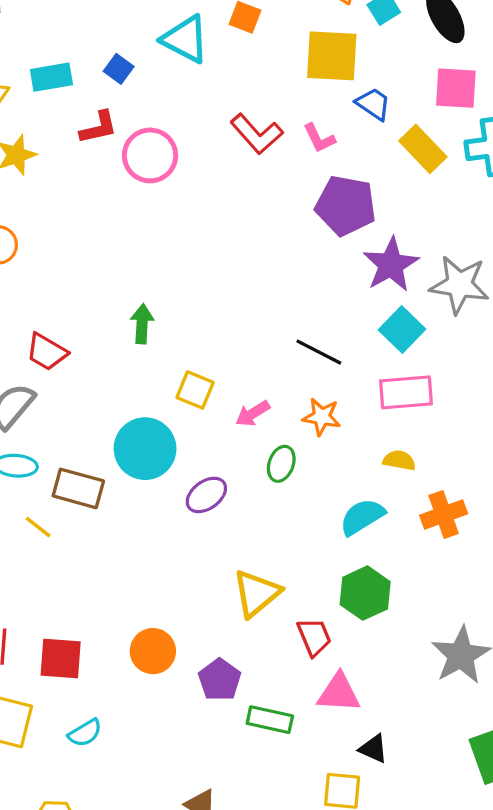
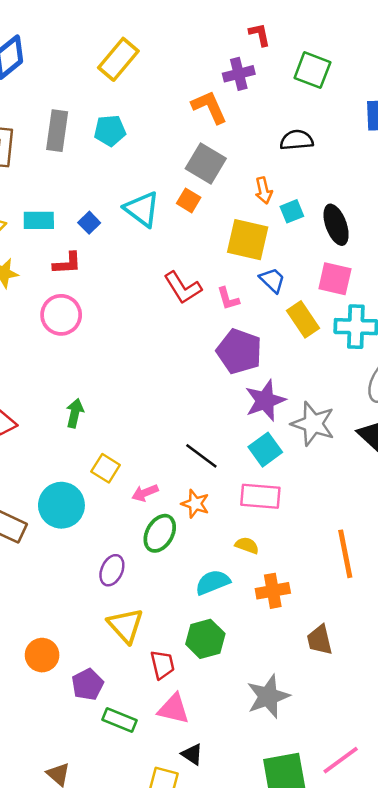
pink circle: (150, 155) -> (61, 315), moved
green ellipse: (281, 464) -> (160, 533), size x1.4
purple ellipse: (206, 495) -> (112, 570), moved, turned -40
yellow triangle: (257, 593) -> (126, 625), turned -42

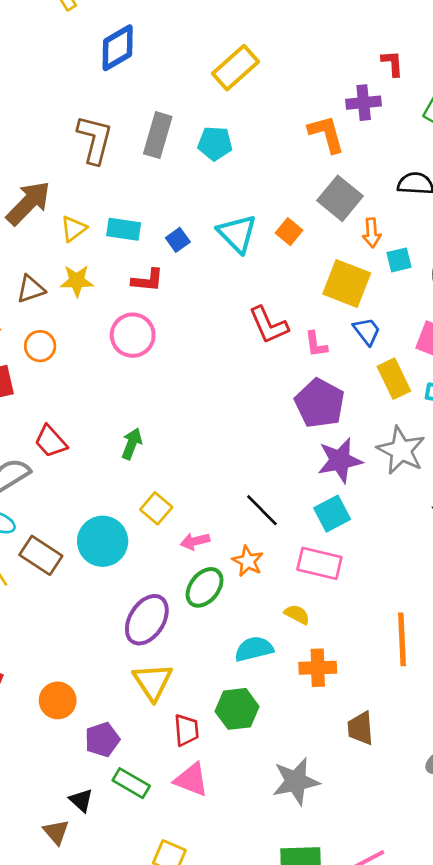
gray square: (206, 164) -> (340, 198), moved
gray star: (313, 424) -> (401, 450), moved
purple ellipse: (112, 570) -> (147, 620), size x1.5
black triangle: (192, 754) -> (81, 800), moved

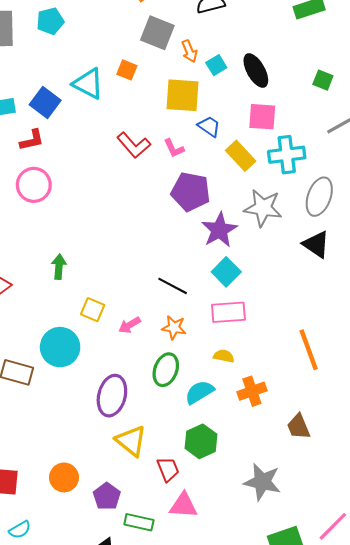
blue square: (178, 240) -> (45, 102), size x1.6
green ellipse: (205, 587) -> (166, 370), moved
gray star: (296, 781) -> (262, 482), turned -30

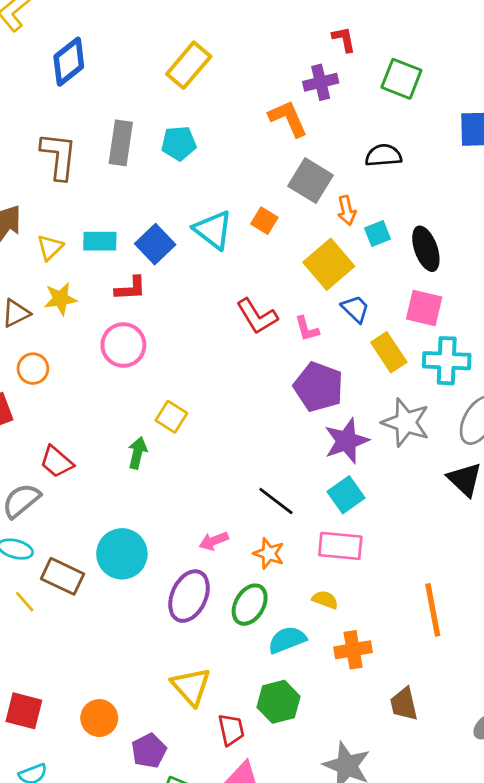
yellow square: (183, 95) -> (329, 264), turned 36
yellow square: (93, 310) -> (171, 417), moved
purple ellipse: (112, 396) -> (189, 596), moved

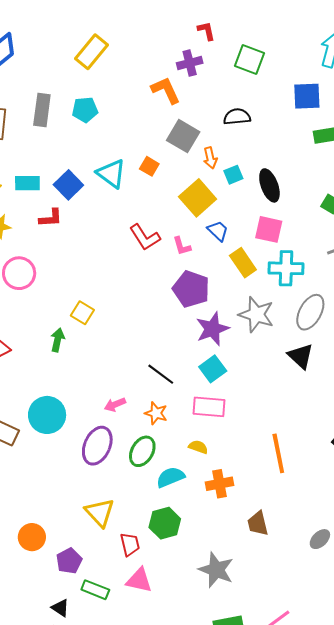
pink circle: (123, 345) -> (19, 273), moved

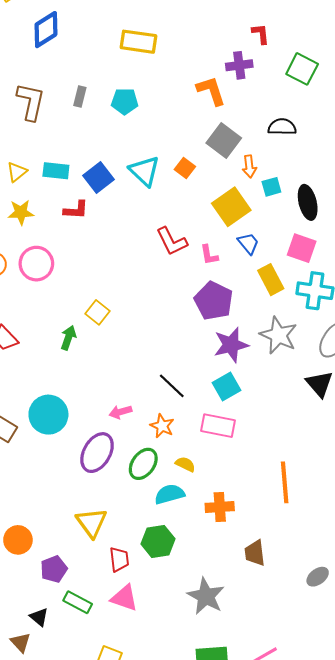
yellow rectangle: (92, 52) -> (138, 42), turned 52
gray rectangle: (42, 110) -> (80, 96), size x0.6
yellow semicircle: (198, 447) -> (185, 464), moved

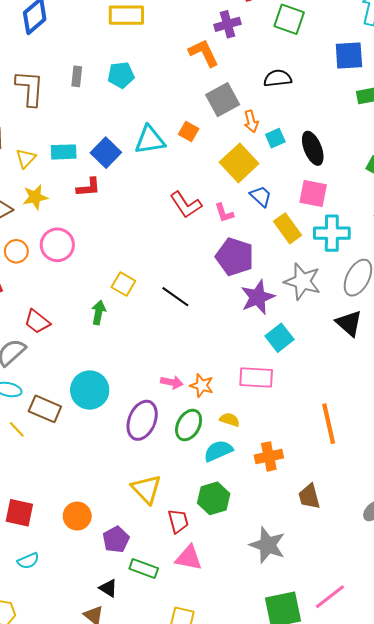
gray square: (224, 141) -> (223, 100), turned 32
cyan triangle: (144, 171) -> (150, 140), turned -44
black line: (172, 386) -> (175, 297), moved
cyan square: (226, 386) -> (280, 338), moved
pink arrow: (120, 412) -> (172, 382), moved, turned -145

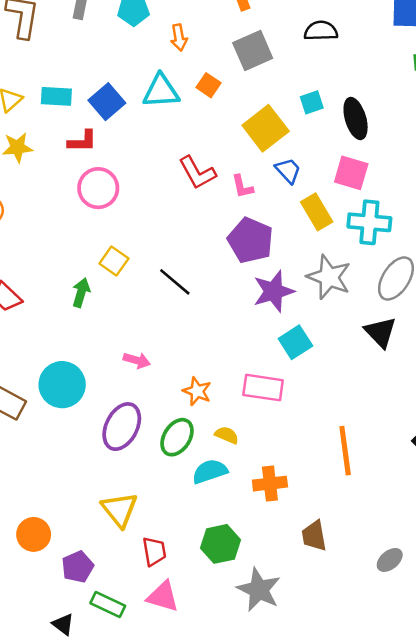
orange arrow: (251, 121) -> (179, 38), moved
pink circle: (57, 245) -> (98, 188), moved
pink arrow: (172, 382) -> (137, 360), moved
green hexagon: (214, 498) -> (221, 544), moved

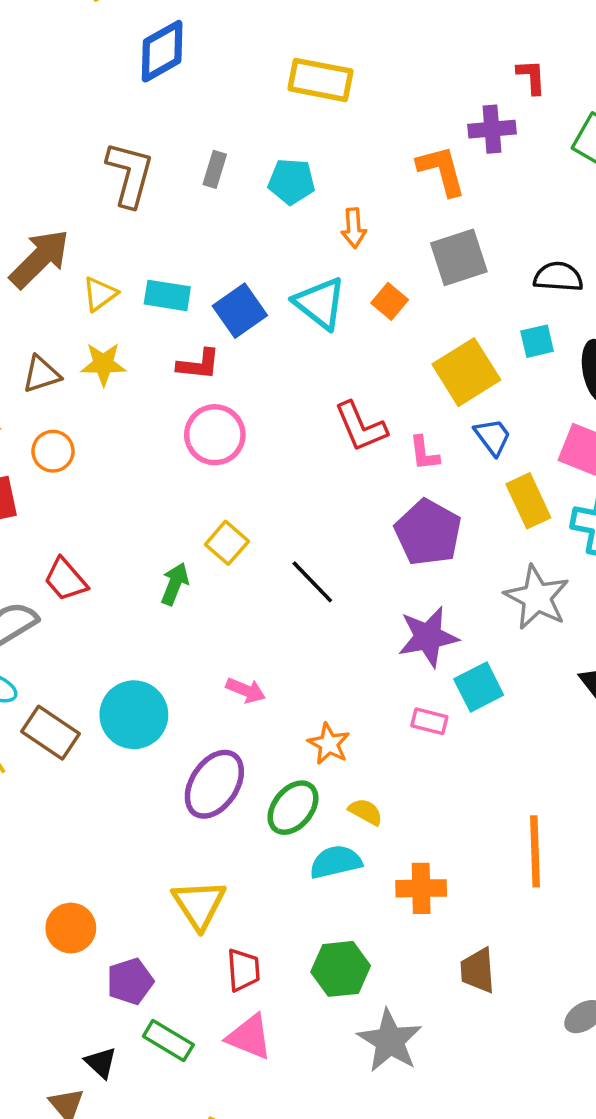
black semicircle: (321, 31) -> (558, 277), moved
cyan triangle: (161, 91) -> (320, 303), turned 36
purple star: (274, 291) -> (428, 637), moved
pink rectangle: (263, 388) -> (429, 721), moved, size x0.6

